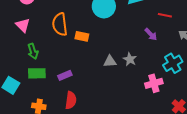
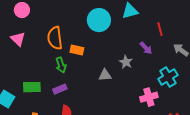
red line: (165, 15) -> (160, 29), turned 64
green arrow: (33, 51) -> (61, 65), moved
gray star: (130, 59) -> (126, 62), moved

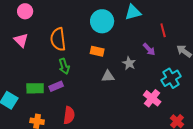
orange rectangle: (77, 50) -> (97, 51), moved
purple rectangle: (60, 89) -> (56, 86), moved
pink cross: (149, 97) -> (152, 98), turned -36

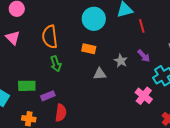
red line: (163, 30) -> (142, 26), moved
purple arrow: (149, 49) -> (144, 56), moved
purple rectangle: (56, 86) -> (48, 96), moved

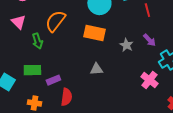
orange semicircle: (50, 37) -> (55, 21), turned 45
orange rectangle: (89, 49) -> (94, 33), size x1.5
green arrow: (56, 64) -> (37, 41), moved
gray triangle: (100, 74) -> (96, 69), moved

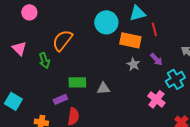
pink triangle: (18, 22) -> (19, 48), moved
orange rectangle: (94, 33) -> (130, 40), moved
green rectangle: (32, 70) -> (77, 82), moved

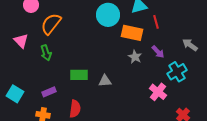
orange semicircle: (62, 40) -> (51, 24), moved
purple rectangle: (60, 99) -> (49, 92), moved

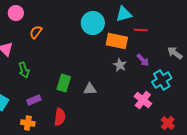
red line: (156, 22) -> (141, 30), turned -72
orange semicircle: (51, 24) -> (36, 32), size x0.6
green arrow: (46, 53) -> (24, 70), moved
green rectangle: (79, 75) -> (64, 83), turned -72

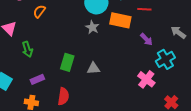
gray star: (120, 65) -> (92, 27), moved

